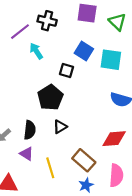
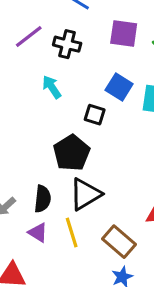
purple line: (20, 32) -> (29, 37), moved
black triangle: (60, 127) -> (85, 194), size x1.6
yellow line: (50, 168) -> (72, 232), moved

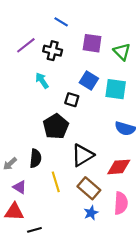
black triangle: (85, 194) -> (82, 155), moved
purple triangle: (38, 232) -> (20, 187), moved

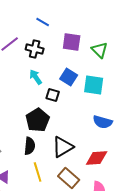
cyan arrow: (42, 81) -> (36, 77), moved
black semicircle: (36, 158) -> (30, 146), moved

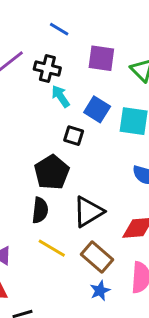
cyan arrow: (36, 77) -> (61, 96), moved
yellow line: (38, 172) -> (52, 248), turned -42

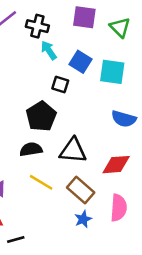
black semicircle: (40, 210) -> (31, 149), turned -105
black triangle: (88, 212) -> (73, 151), turned 36

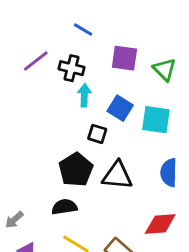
cyan arrow: (49, 50) -> (84, 95), turned 36
blue semicircle: (124, 119) -> (169, 173), turned 75
black triangle: (73, 151) -> (117, 175), moved

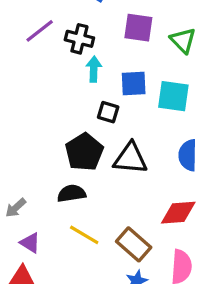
blue square: (120, 108) -> (134, 83), turned -35

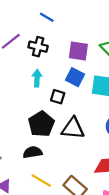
purple square: (138, 28) -> (78, 51), moved
cyan arrow: (94, 69) -> (37, 78), moved
blue square: (134, 83) -> (75, 77), turned 30

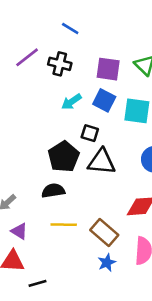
cyan arrow: (37, 78) -> (72, 102), moved, turned -126
black square: (58, 97) -> (90, 133), moved
yellow line: (41, 181) -> (64, 225), turned -30

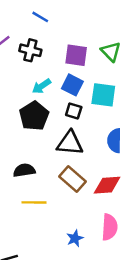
black square: (90, 133) -> (74, 111), moved
black pentagon: (64, 157) -> (34, 116), moved
brown rectangle: (104, 232) -> (72, 179), moved

